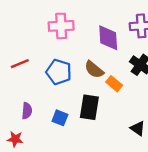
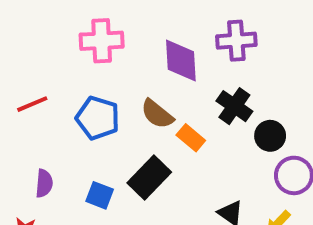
black rectangle: (89, 107) -> (149, 177), turned 35

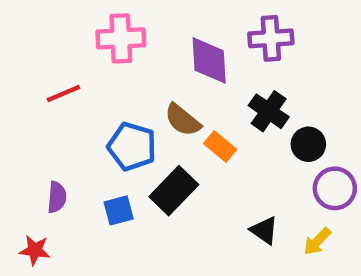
red line: (32, 104) -> (63, 94), moved
blue pentagon: (98, 118) -> (132, 146), moved
blue square: (100, 195) -> (119, 210), turned -36

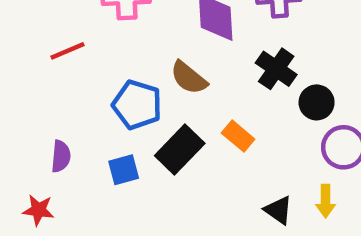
orange rectangle: (220, 146) -> (238, 136), moved
black triangle: (264, 230) -> (278, 210), moved
yellow arrow: (317, 241) -> (326, 201), turned -44

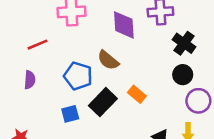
black cross: (276, 69) -> (184, 43), moved
purple semicircle: (61, 156) -> (30, 80), moved

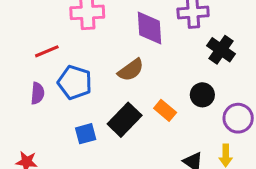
brown semicircle: (108, 60) -> (131, 70), turned -75
black circle: (183, 75) -> (202, 95), moved
blue pentagon: (78, 76) -> (75, 82), moved

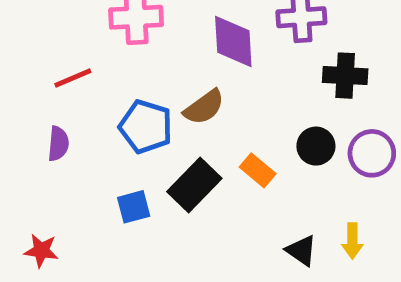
black cross: (221, 50) -> (345, 76), turned -32
blue pentagon: (75, 82) -> (146, 127), moved
purple circle: (238, 118) -> (372, 153), moved

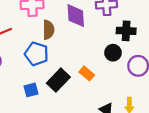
brown semicircle: (204, 107) -> (48, 30), moved, turned -54
black circle: (316, 146) -> (113, 53), moved

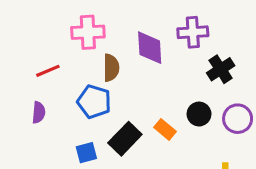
black cross: (126, 31) -> (221, 69), turned -36
black circle: (113, 53) -> (199, 114), moved

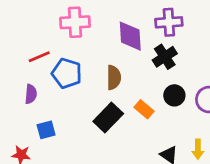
brown semicircle: (111, 68) -> (114, 77), moved
black cross: (221, 69) -> (165, 57), moved
blue pentagon: (94, 102) -> (67, 73), moved
blue square: (86, 153) -> (46, 130), moved

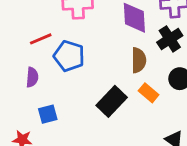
brown semicircle: (114, 77) -> (139, 60), moved

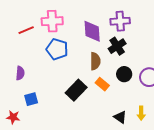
red line: (41, 39) -> (26, 30), moved
blue pentagon: (69, 56) -> (57, 49), moved

